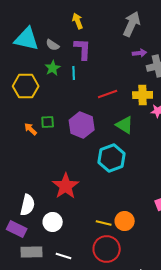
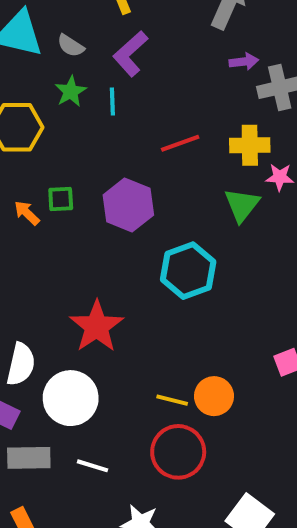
purple L-shape: (83, 49) -> (130, 54), turned -135
green triangle: (125, 125) -> (242, 205), moved, turned 36
white circle: (53, 222) -> (71, 398), size x1.4

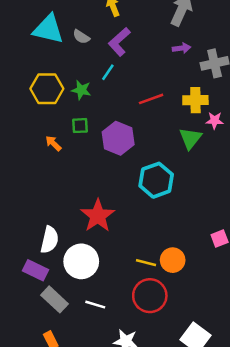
purple arrow: (244, 62) -> (182, 48), moved
green star: (71, 91) -> (81, 90), moved, turned -30
cyan line: (112, 101) -> (108, 72), turned 36
green square: (61, 199) -> (80, 126), moved
gray rectangle: (29, 458) -> (55, 299), turned 44

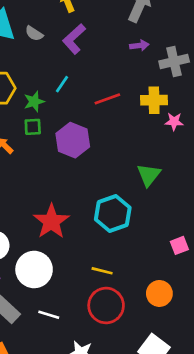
cyan line: (108, 72) -> (62, 84), moved
green star: (81, 90) -> (34, 102), moved, turned -30
green triangle: (190, 138) -> (149, 175), moved
cyan hexagon: (156, 180) -> (113, 213), moved
orange circle: (173, 260) -> (159, 293), moved

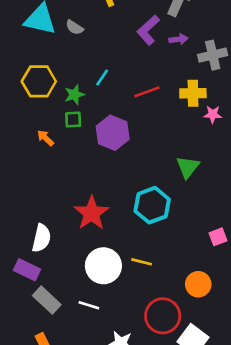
purple L-shape: (74, 39) -> (148, 30), moved
white circle: (34, 269) -> (103, 266), moved
red circle: (106, 305) -> (163, 316), moved

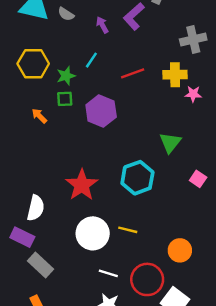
purple arrow: (178, 39) -> (102, 25), moved, turned -112
pink square: (218, 237) -> (198, 179), moved, turned -35
white line: (89, 305) -> (108, 273), moved

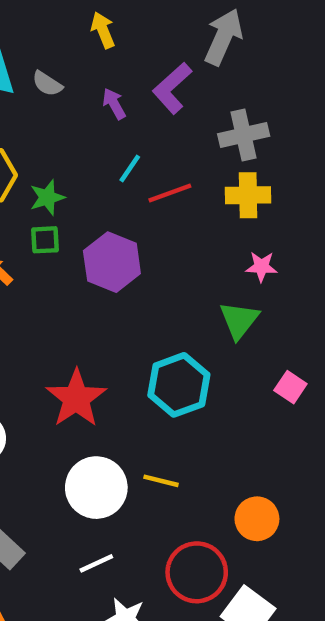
gray cross: (193, 39) -> (244, 135), moved
cyan line: (91, 60) -> (130, 168), moved
pink star: (193, 94) -> (261, 267), moved
white line: (108, 273) -> (96, 563), moved, turned -42

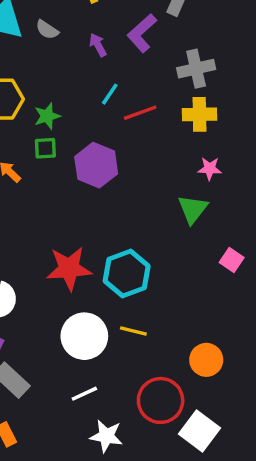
cyan hexagon: (179, 385) -> (127, 274), moved
red star: (76, 398) -> (69, 268), turned 30

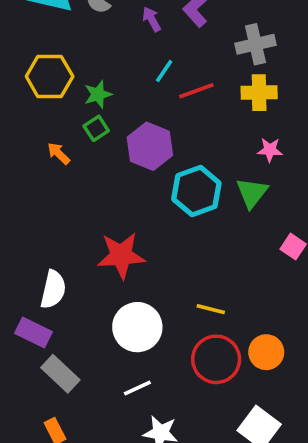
green square: (45, 148) -> (96, 128), turned -30
cyan hexagon: (127, 274) -> (196, 191), moved
yellow line: (133, 331) -> (211, 309), moved
red circle: (161, 400) -> (216, 359), moved

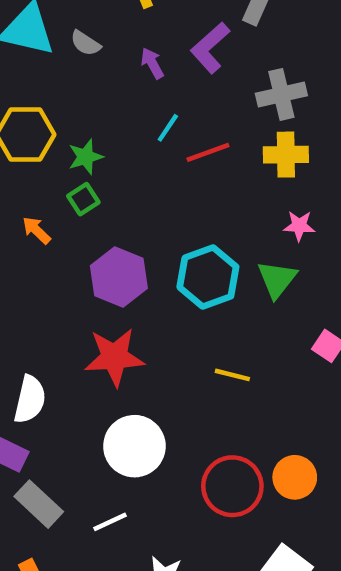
purple hexagon: (150, 146) -> (119, 277), moved
yellow line: (211, 309) -> (232, 375), moved
white line: (137, 388) -> (110, 522), moved

